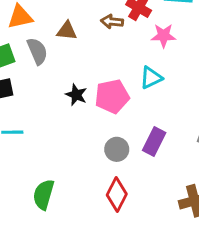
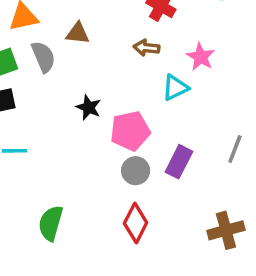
brown arrow: (112, 22) -> (146, 48), moved
pink star: (163, 36) -> (201, 57), moved, turned 30
pink pentagon: (112, 96) -> (130, 131), moved

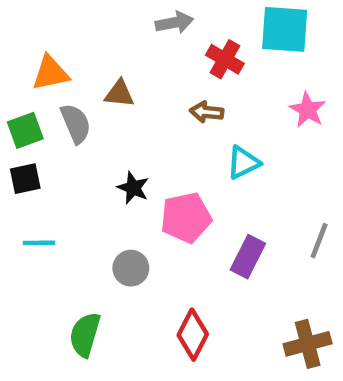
pink star: (201, 57) -> (308, 110), moved
gray circle: (136, 171) -> (131, 268), moved

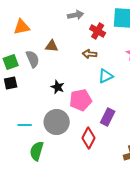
orange triangle: (50, 73) -> (22, 27), moved
cyan line: (39, 243) -> (25, 125), moved
gray circle: (131, 268) -> (57, 122), size x1.6
red diamond: (193, 335) -> (89, 138), moved

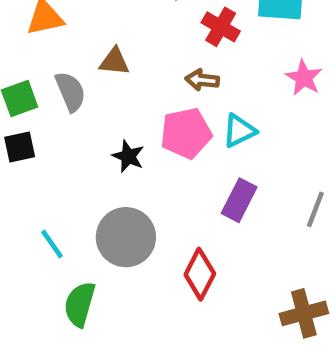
pink pentagon: (81, 100) -> (186, 133), moved
purple rectangle: (108, 117) -> (239, 200), moved
cyan line: (25, 125) -> (52, 244), turned 56

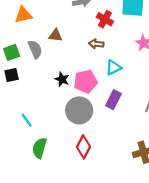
pink pentagon: (186, 133) -> (86, 81), moved
gray circle: (126, 237) -> (79, 110), moved
red diamond: (200, 274) -> (83, 147), moved

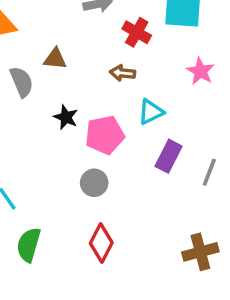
black star: (62, 79) -> (66, 117), moved
purple rectangle: (113, 100) -> (169, 156), moved
gray circle: (79, 110) -> (94, 183), size x0.6

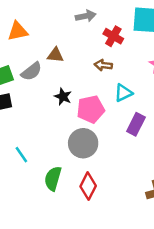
gray semicircle: (22, 82) -> (31, 71), turned 75
gray circle: (94, 183) -> (83, 143), size x1.5
green semicircle: (29, 245) -> (53, 178), moved

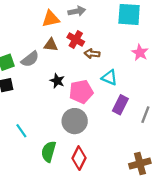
orange triangle: (18, 31) -> (51, 19), moved
red cross: (113, 36) -> (76, 39), moved
cyan triangle: (123, 93) -> (109, 78), turned 49

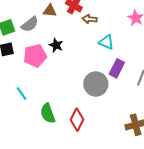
pink pentagon: (81, 92) -> (35, 56), moved
gray circle: (75, 121) -> (96, 84), moved
green semicircle: (49, 152) -> (48, 113), turned -36

